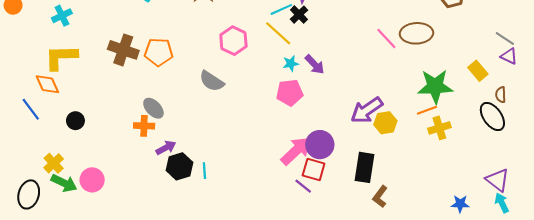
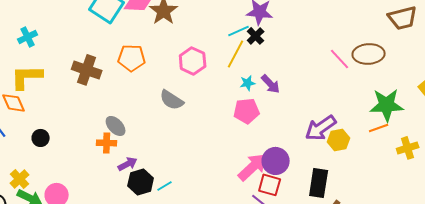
yellow line: (278, 33) -> (236, 54), turned 76
orange pentagon: (159, 52) -> (132, 58), moved
yellow cross: (439, 128) -> (408, 148), moved
cyan line: (204, 171) -> (165, 186), turned 63

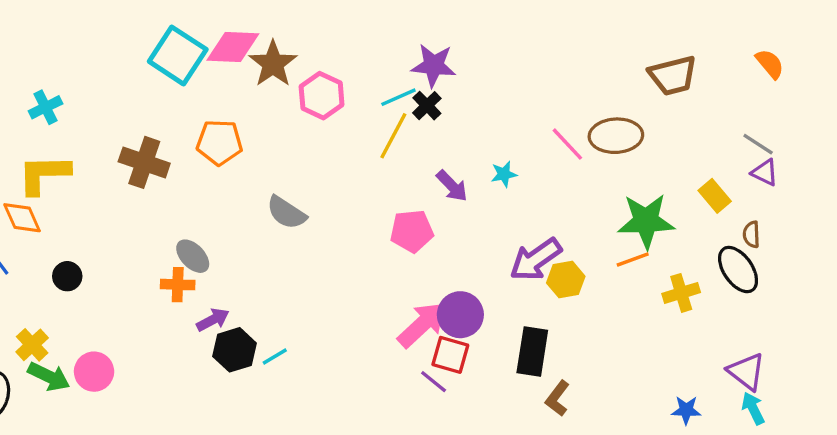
pink hexagon: (193, 61) -> (322, 96), moved
cyan star: (248, 83) -> (504, 174), moved

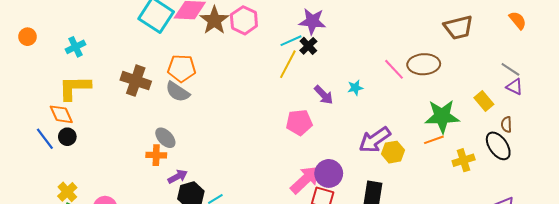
pink hexagon: (322, 96) -> (244, 20), moved
gray semicircle: (286, 213) -> (178, 92), moved
black circle: (67, 276) -> (67, 137), moved

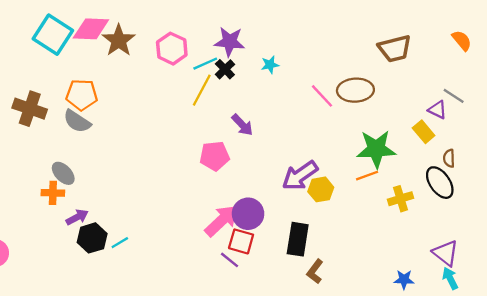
pink hexagon: (244, 20) -> (172, 49), moved
purple triangle: (515, 87) -> (437, 110), moved
cyan star: (355, 88) -> (270, 65), moved

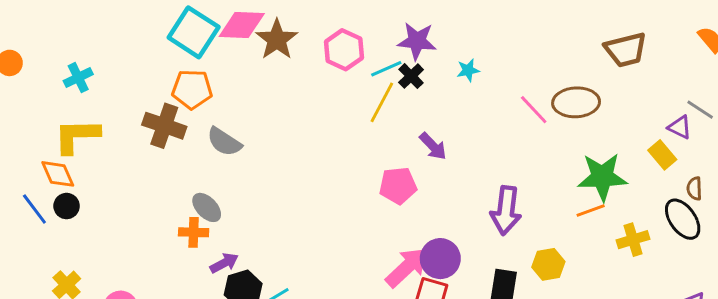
orange pentagon: (82, 95) -> (192, 89), moved
purple arrow: (300, 176) -> (506, 210), turned -48
yellow hexagon: (321, 189) -> (548, 264), moved

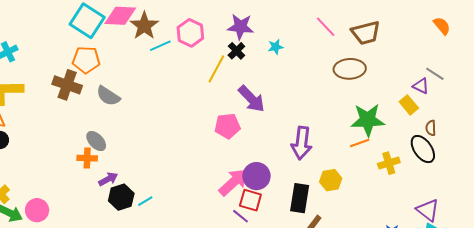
brown trapezoid: (626, 50) -> (366, 33), moved
cyan line: (386, 69) -> (160, 46), moved
pink line: (534, 110) -> (326, 27), moved
purple arrow: (433, 146) -> (251, 99), size x1.4

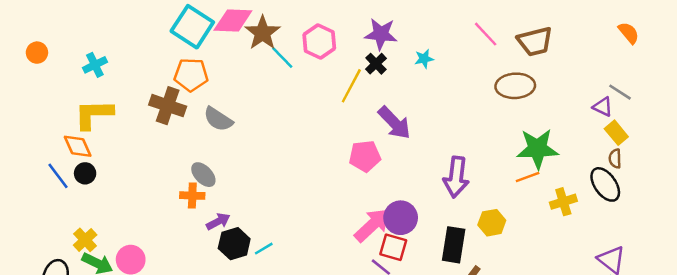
cyan line: (160, 46) -> (282, 57), turned 70
yellow rectangle: (409, 105) -> (616, 133), moved

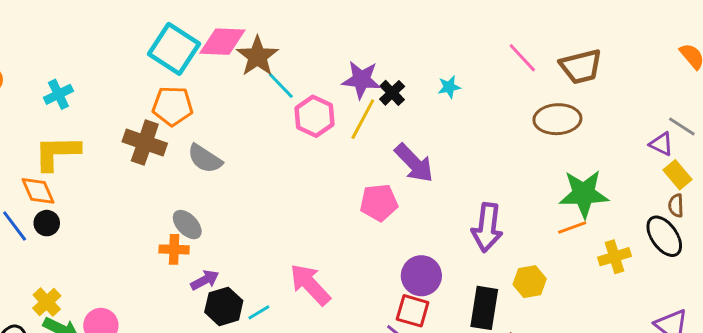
purple star: (381, 34) -> (361, 80), moved
pink hexagon: (319, 41) -> (315, 116), moved
pink arrow: (372, 225) -> (310, 285), moved, turned -90

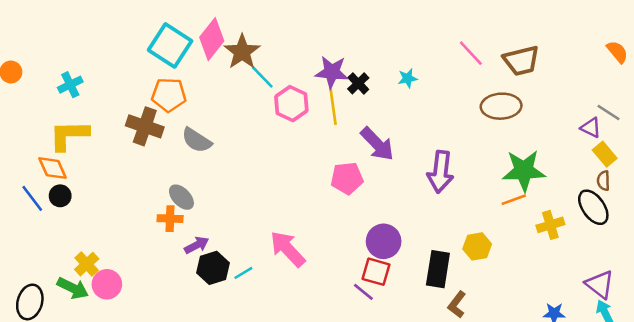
pink diamond: (222, 42) -> (212, 39), turned -54
yellow line: (363, 119) -> (333, 106), turned -36
purple arrow: (487, 227) -> (440, 172), moved
yellow cross: (47, 302) -> (87, 264), moved

